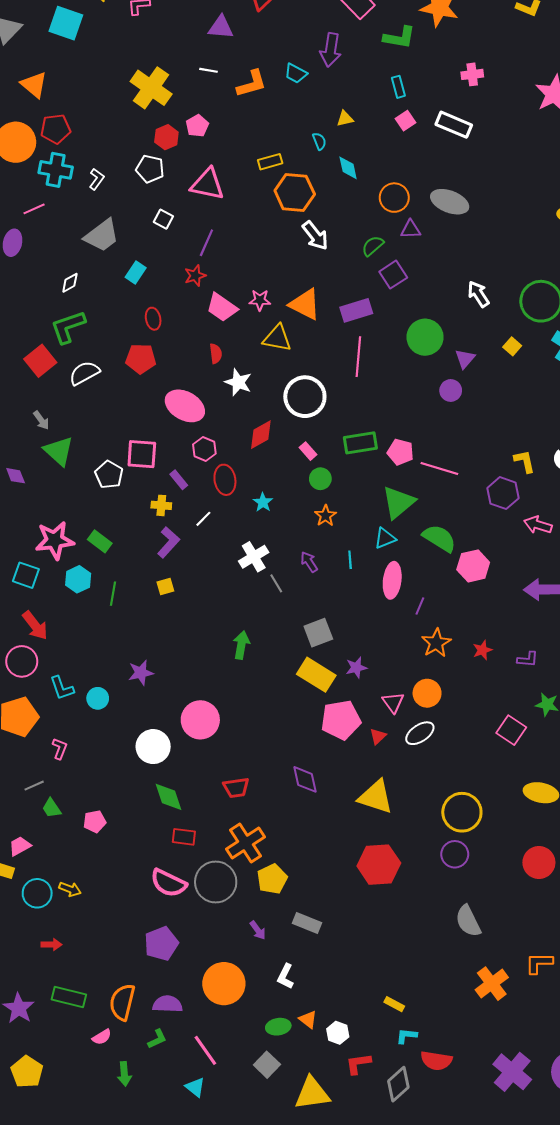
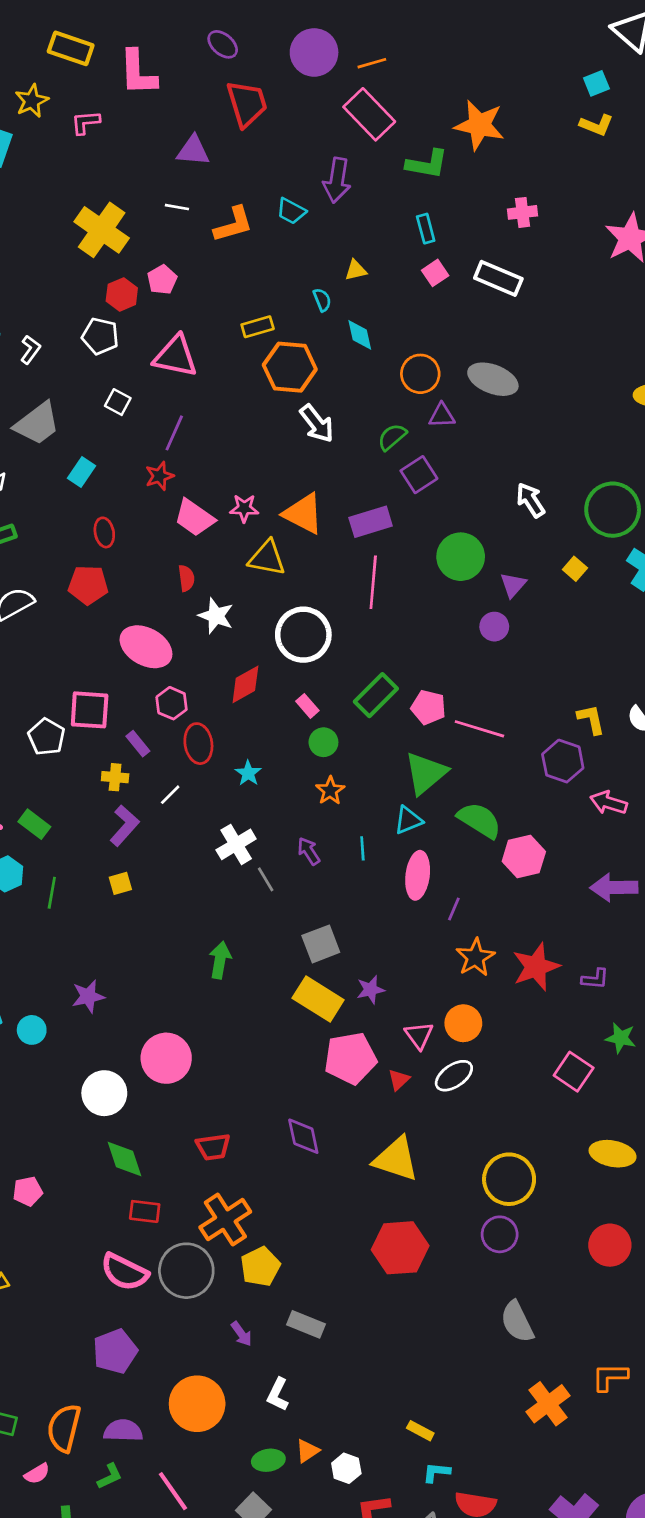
green rectangle: (360, 443) -> (376, 695), turned -36
red star: (482, 650) -> (536, 967), size x1.8
orange triangle: (308, 1019) -> (307, 1451), turned 48

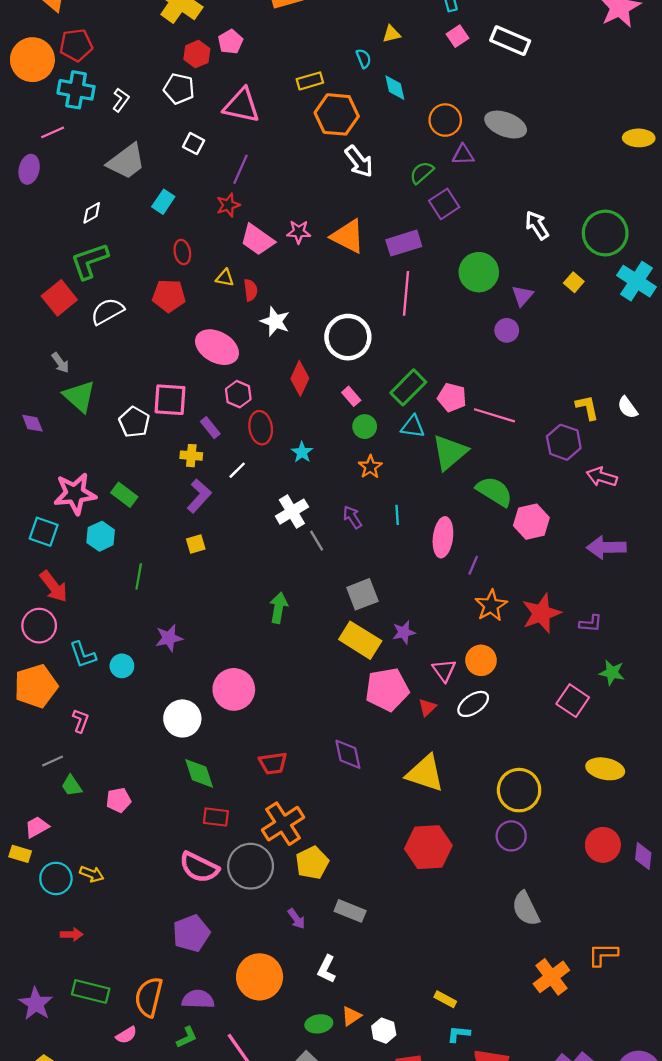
yellow triangle: (267, 558) -> (225, 278), moved, size x0.6
red diamond: (245, 684) -> (300, 378), turned -36
cyan triangle: (408, 820) -> (413, 427), moved, turned 30
green line: (52, 893) -> (139, 576), moved

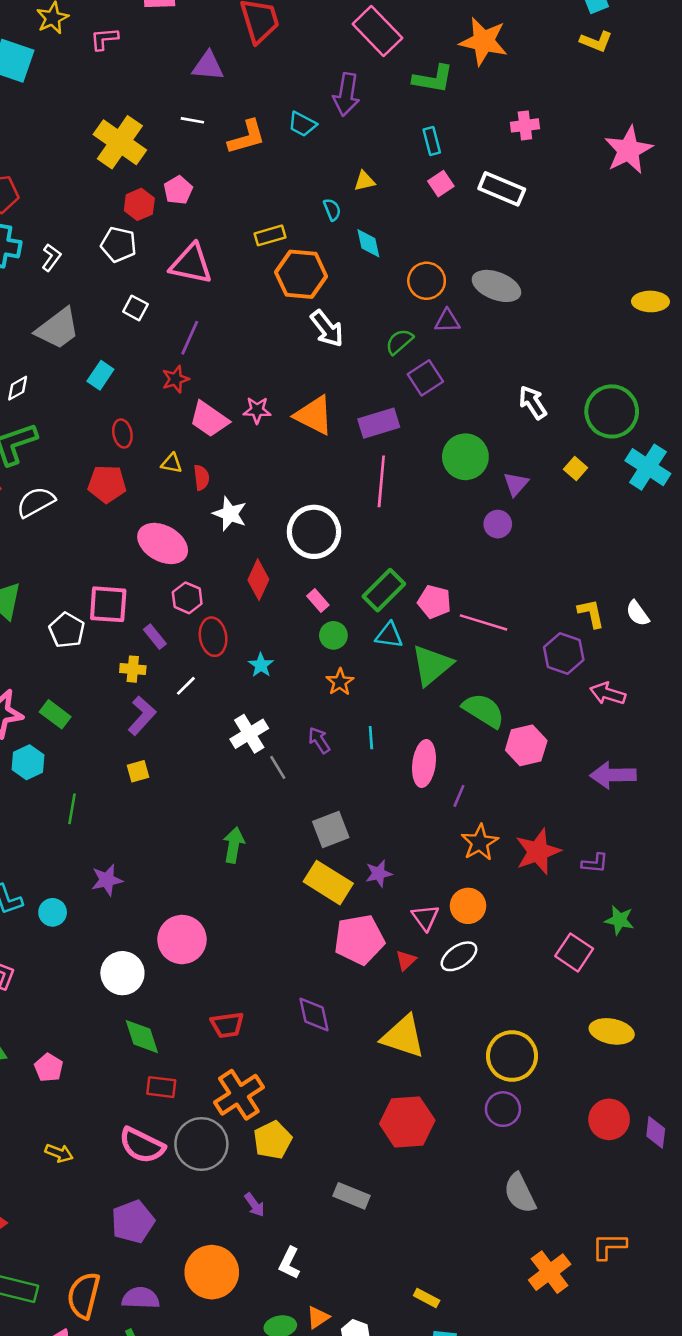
pink pentagon: (119, 800) -> (49, 1068), turned -30
yellow arrow: (92, 874) -> (59, 1153), moved
gray rectangle: (350, 911) -> (352, 1196), moved

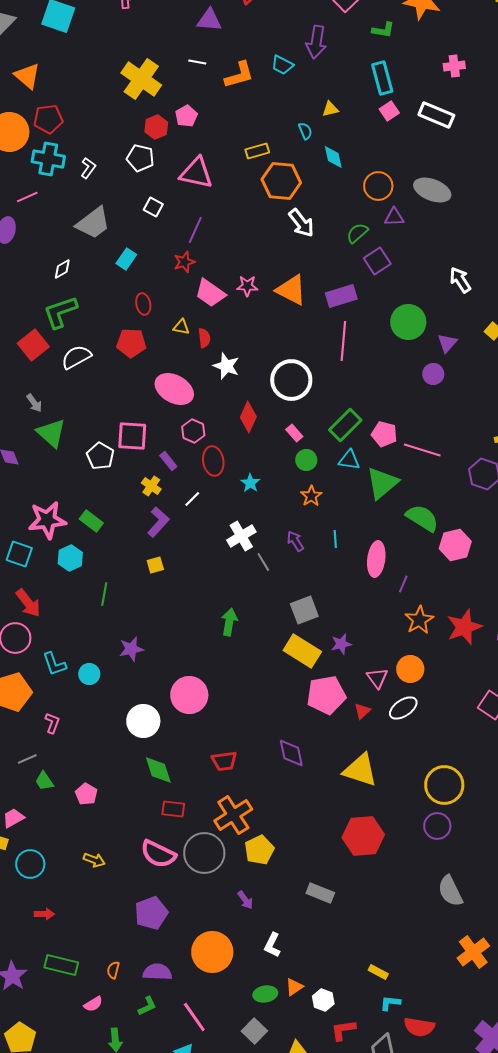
green L-shape: (433, 79) -> (383, 30), size x0.7
cyan rectangle: (432, 141) -> (382, 78), size x1.5
yellow cross: (133, 669) -> (151, 486), turned 30
orange semicircle: (84, 1295) -> (113, 970), size x0.5

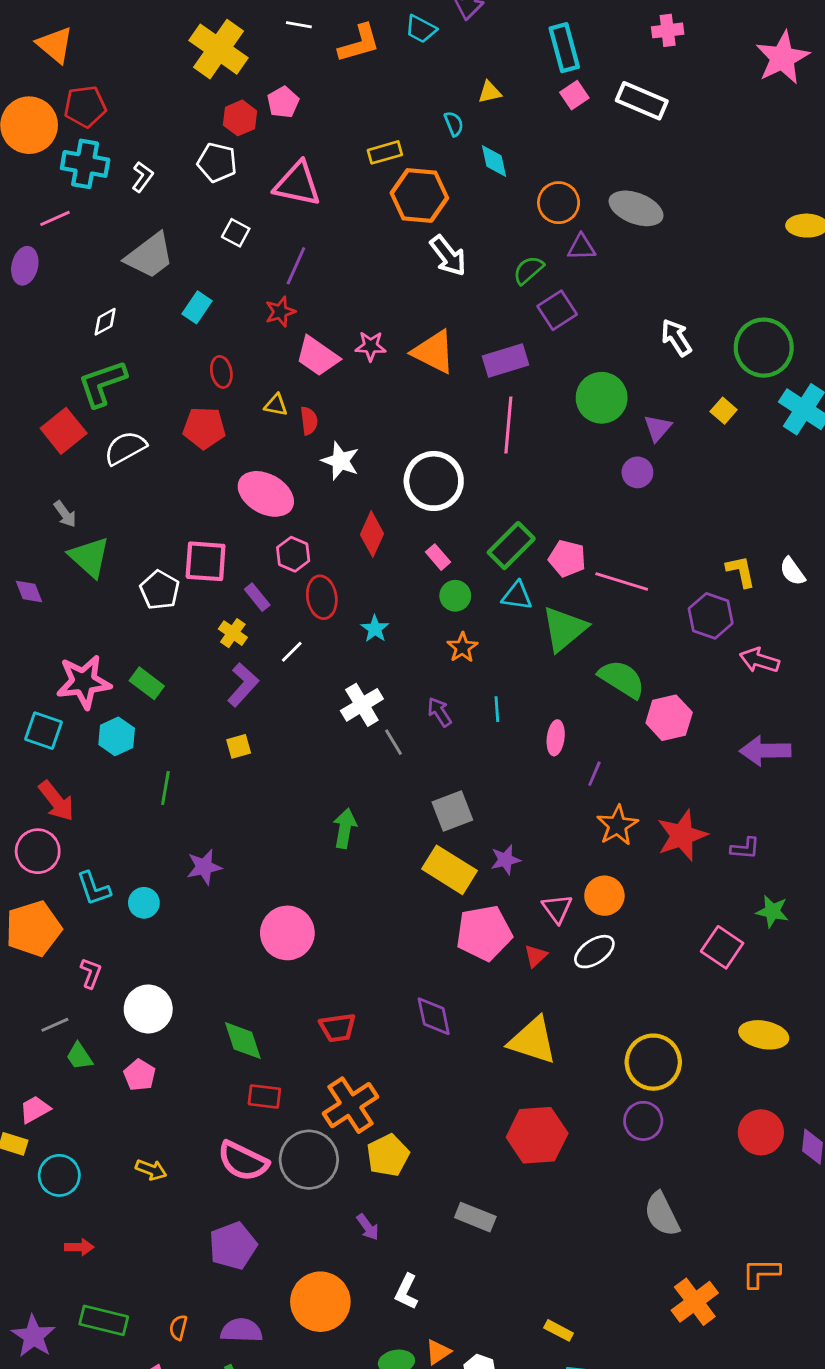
pink ellipse: (376, 559) -> (556, 738), size x0.7
white circle: (143, 721) -> (148, 1009), moved

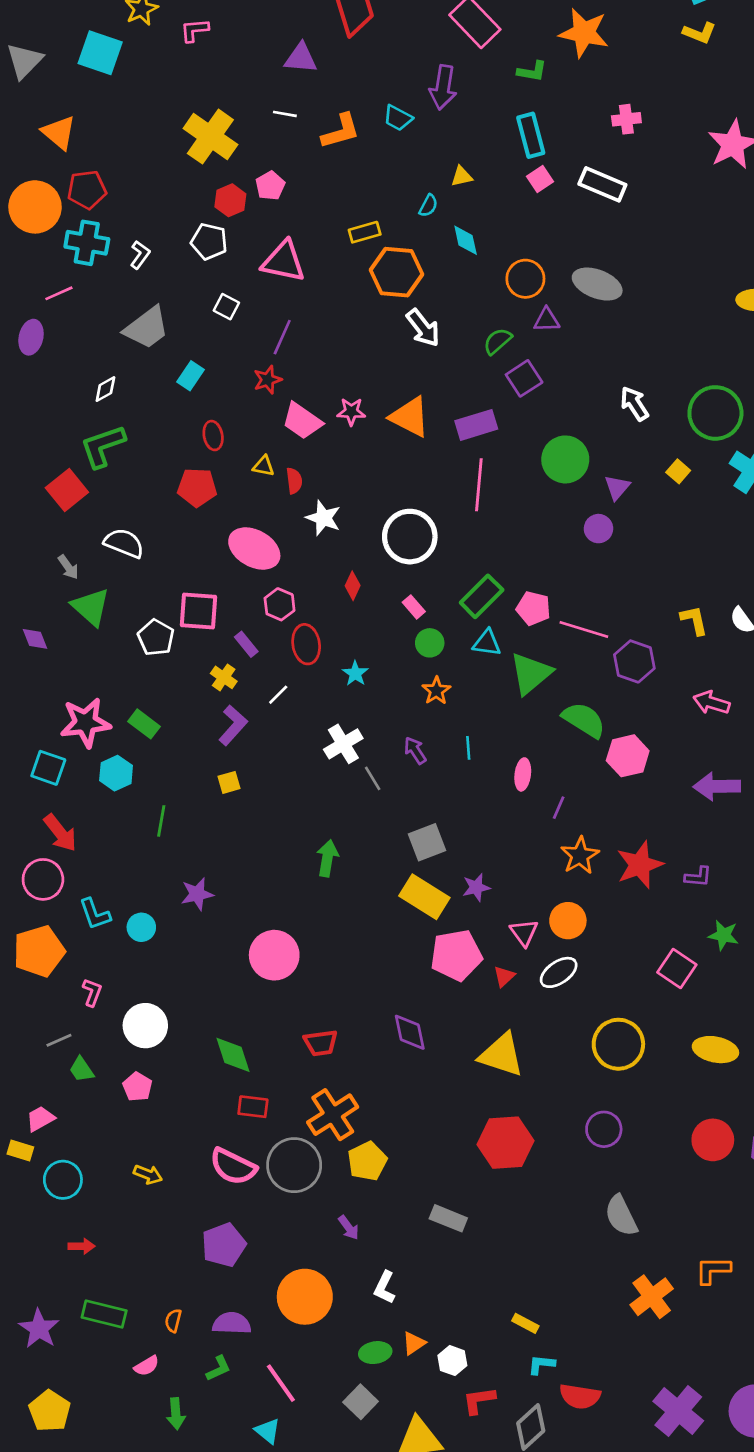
cyan semicircle: (454, 124) -> (428, 206), turned 50
white semicircle: (125, 448) -> (124, 543), moved, turned 51
red diamond: (372, 534) -> (353, 586), size x0.7
purple hexagon: (711, 616) -> (634, 661), moved
yellow circle: (653, 1062) -> (618, 1044), moved

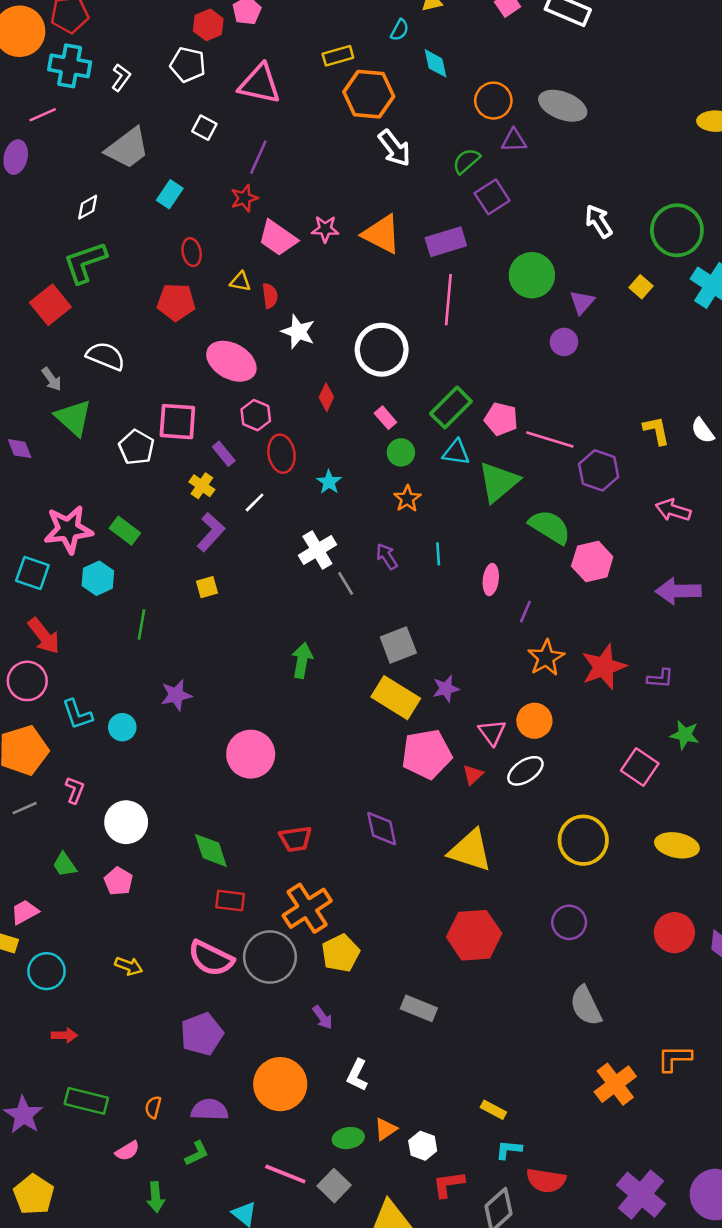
gray line: (59, 1040) -> (25, 808), moved
pink line: (281, 1383) -> (285, 1174), moved, turned -33

